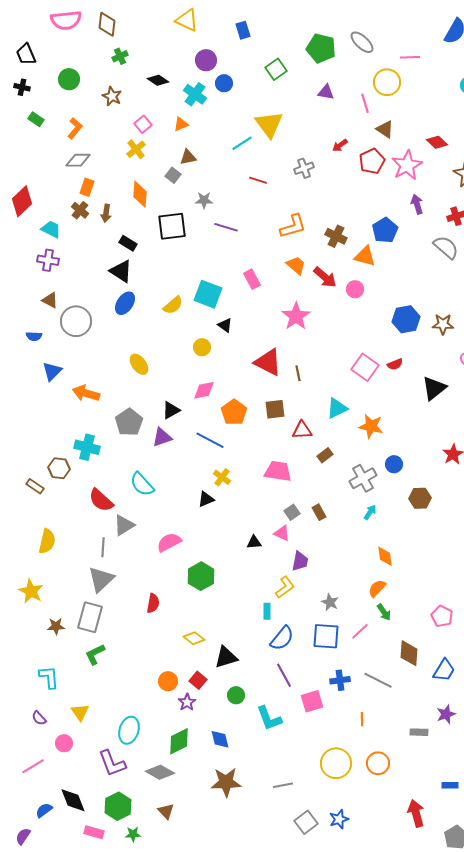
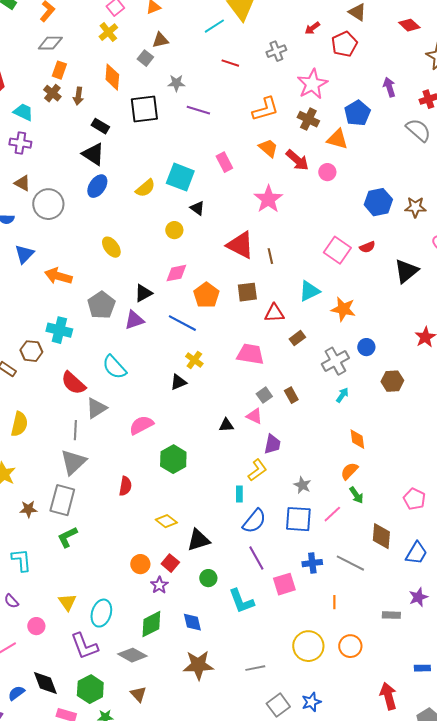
pink star: (407, 165) -> (312, 84), moved
yellow triangle: (80, 712) -> (67, 602), moved

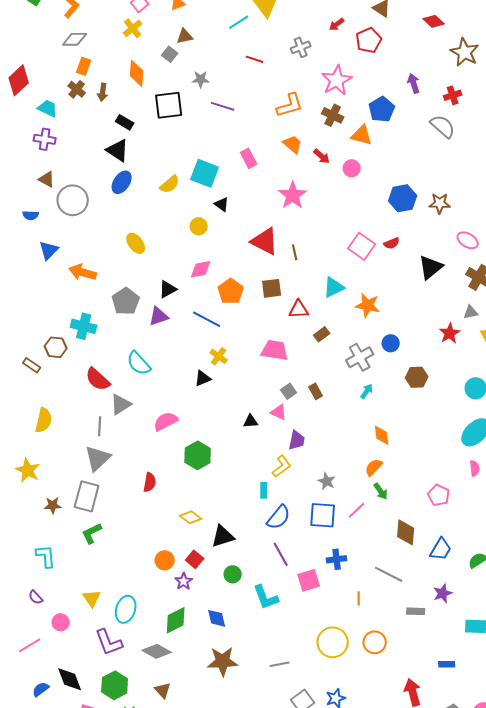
red arrow: (297, 160) -> (322, 156), size x0.7
gray line: (350, 563) -> (389, 574), moved

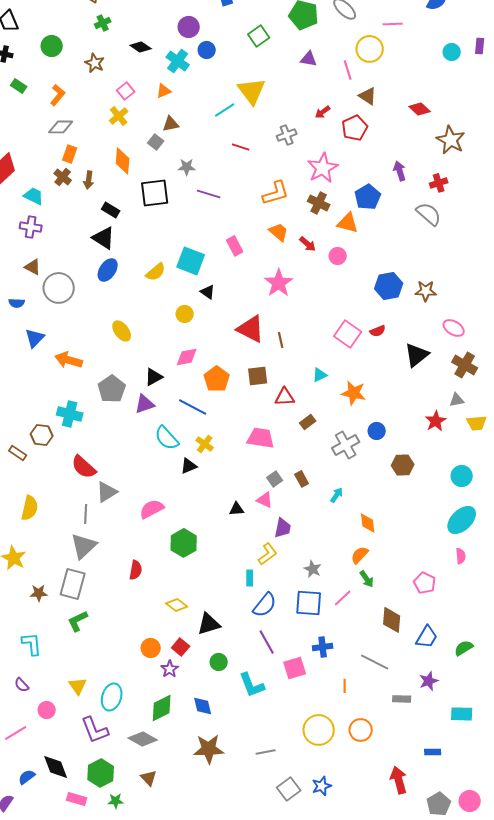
cyan triangle: (334, 287) -> (320, 375), size x0.7
cyan semicircle: (139, 363) -> (167, 438), moved
cyan arrow: (367, 391) -> (337, 495), moved

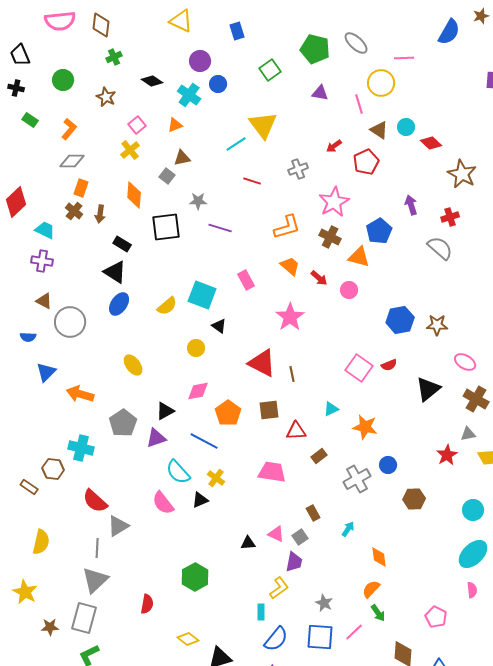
cyan circle: (452, 52) -> (406, 127), moved
gray square: (275, 479) -> (300, 537), moved
pink semicircle: (152, 509) -> (163, 503), moved, turned -100

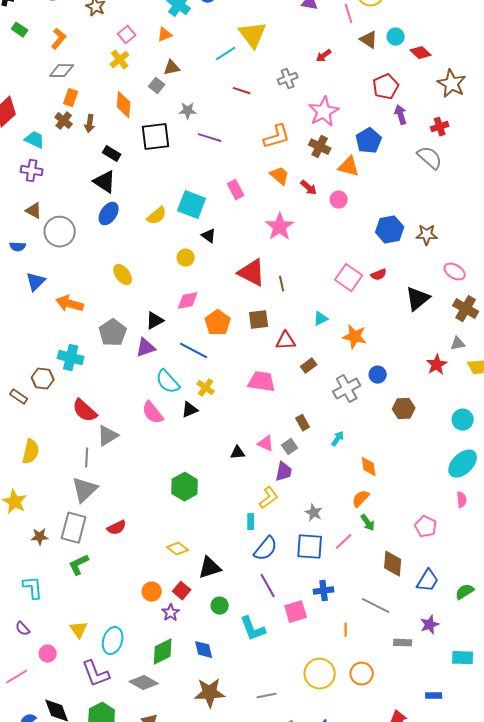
red pentagon: (366, 162) -> (386, 87), moved
red semicircle: (147, 604) -> (117, 528), moved, turned 54

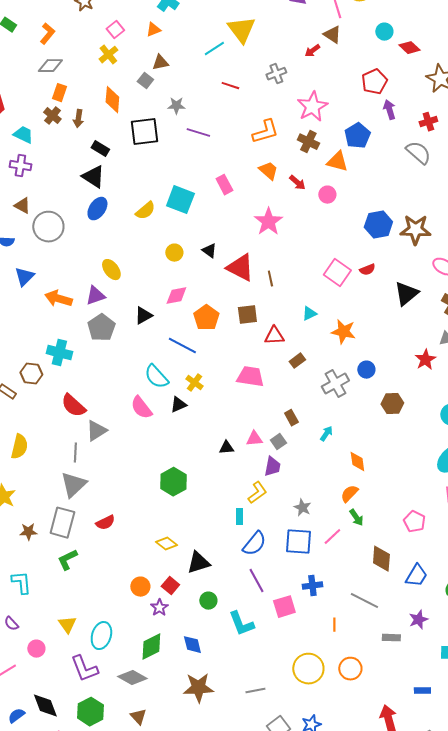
brown triangle: (369, 40) -> (332, 35), moved
brown star: (427, 235) -> (415, 230), size x1.4
black triangle: (209, 236) -> (209, 251), moved
purple triangle: (146, 348) -> (95, 296), moved
pink triangle: (266, 444) -> (254, 439), turned -30

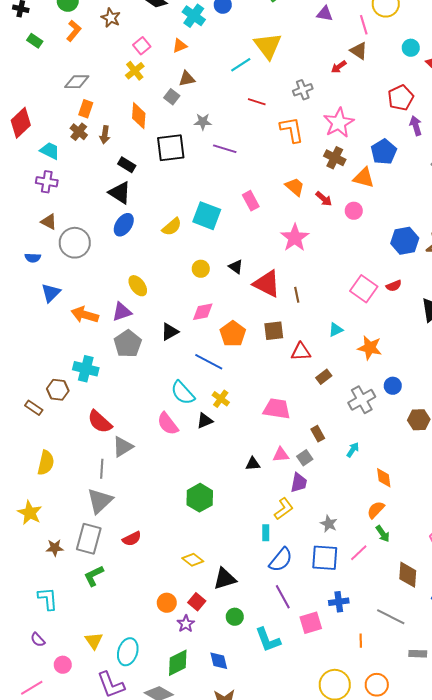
orange L-shape: (47, 34) -> (74, 31), moved
orange L-shape: (265, 132) -> (292, 130), moved, turned -84
pink trapezoid: (250, 377) -> (277, 409), moved

